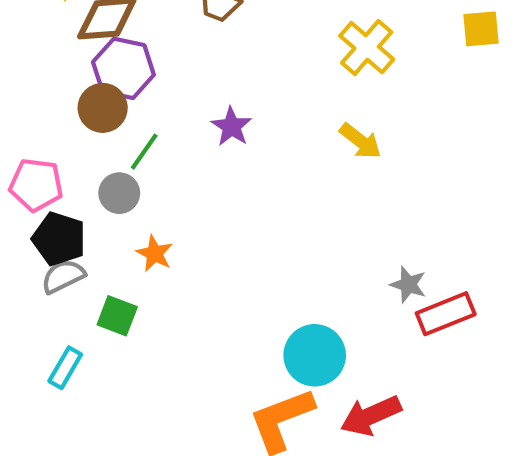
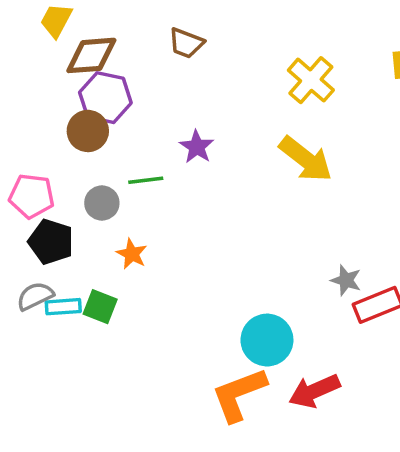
yellow arrow: (360, 141) -> (306, 159), size x1.5
green line: (144, 152) -> (146, 180), moved, turned 48
gray semicircle: (63, 276) -> (35, 296), moved
cyan rectangle: (65, 368) -> (63, 307), moved, turned 56

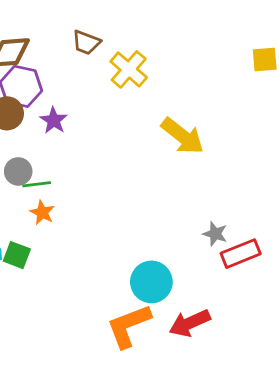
yellow cross: (311, 80) -> (129, 69), moved
purple star: (197, 147) -> (54, 120), moved
green line: (146, 180) -> (37, 184), moved

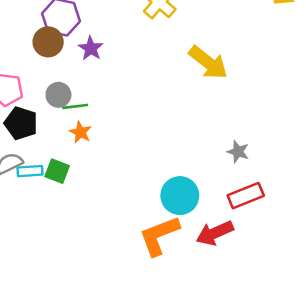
red rectangle: (241, 254) -> (246, 196), moved

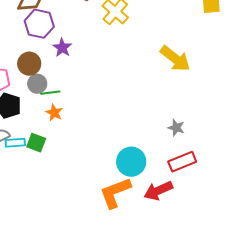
brown circle: (48, 42) -> (29, 64), moved
yellow arrow: (208, 63) -> (175, 59), moved

